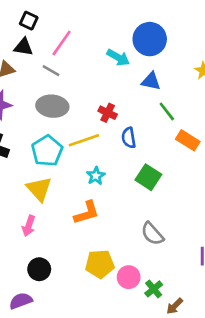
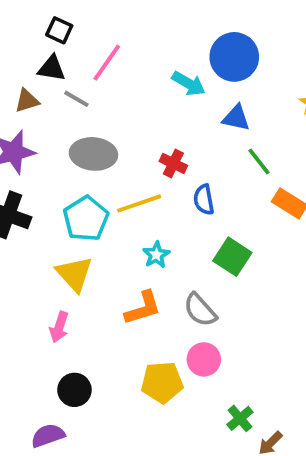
gray line: (51, 71) -> (76, 99), moved
gray semicircle: (152, 234) -> (200, 310), moved
pink circle: (129, 277) -> (204, 359), moved

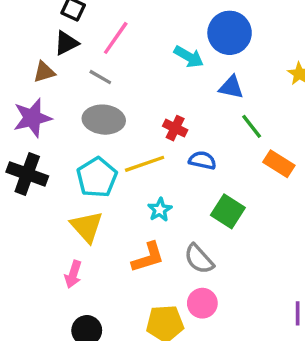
black triangle: (52, 68) -> (66, 43), turned -36
gray line: (76, 99) -> (100, 77), moved
blue semicircle: (204, 200) -> (202, 160), turned 112

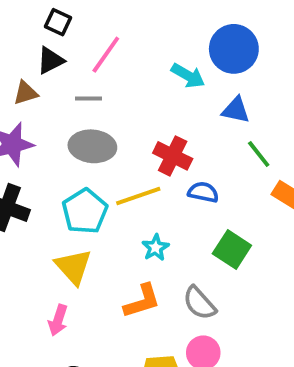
gray line: (100, 77) -> (89, 99), turned -30
red cross: (175, 128) -> (173, 156), size x1.4

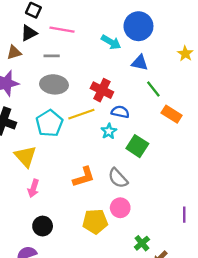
pink line: (106, 55) -> (62, 30), turned 65
cyan star: (155, 248) -> (109, 131), moved
yellow triangle: (73, 267) -> (25, 156), moved

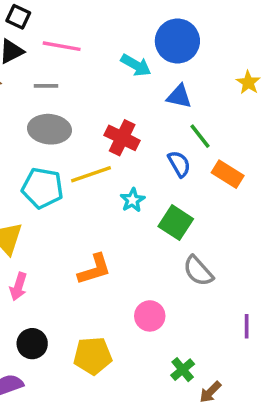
blue semicircle: (120, 112) -> (179, 164), moved, turned 48
cyan pentagon: (49, 123) -> (43, 188), turned -30
gray semicircle: (118, 178) -> (198, 271), moved
yellow pentagon: (95, 221) -> (93, 356), moved

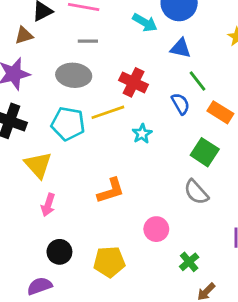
gray line: (46, 86) -> (88, 41), moved
green square: (176, 223) -> (205, 152), moved
green cross: (183, 370) -> (189, 262), moved

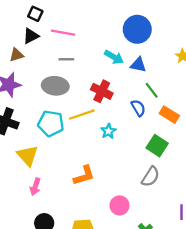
cyan arrow: (145, 23) -> (114, 57), moved
gray semicircle: (196, 192) -> (151, 177), turned -105

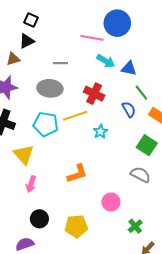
blue circle: (137, 29) -> (117, 23), moved
pink line: (63, 33) -> (92, 38), moved
gray semicircle: (151, 177) -> (140, 175), turned -96

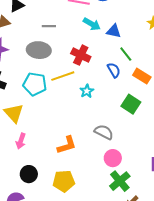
orange L-shape: (77, 174) -> (67, 145), moved
gray semicircle: (140, 175) -> (104, 132), moved
pink circle: (111, 202) -> (113, 158), moved
green cross: (135, 226) -> (120, 181), size x1.5

